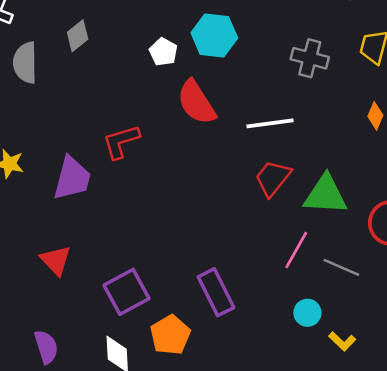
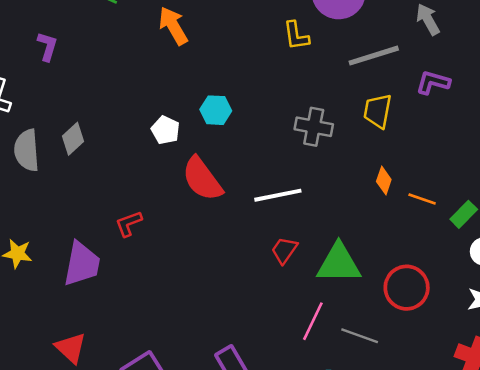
cyan hexagon: (214, 35) -> (216, 110), size x0.7
gray diamond: (78, 36) -> (73, 139), moved
red L-shape: (121, 142) -> (129, 224), size x0.7
red trapezoid: (273, 178) -> (284, 250), size x0.7

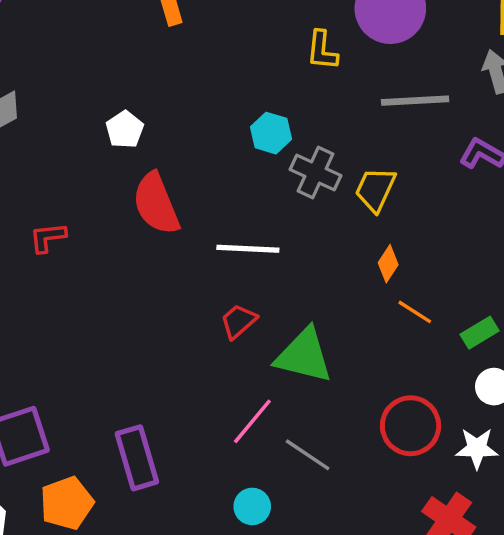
cyan hexagon: (216, 110) -> (271, 133), moved
yellow trapezoid: (378, 111) -> (375, 189), moved
orange line: (422, 199) -> (415, 312), moved
red circle: (407, 288) -> (411, 426), moved

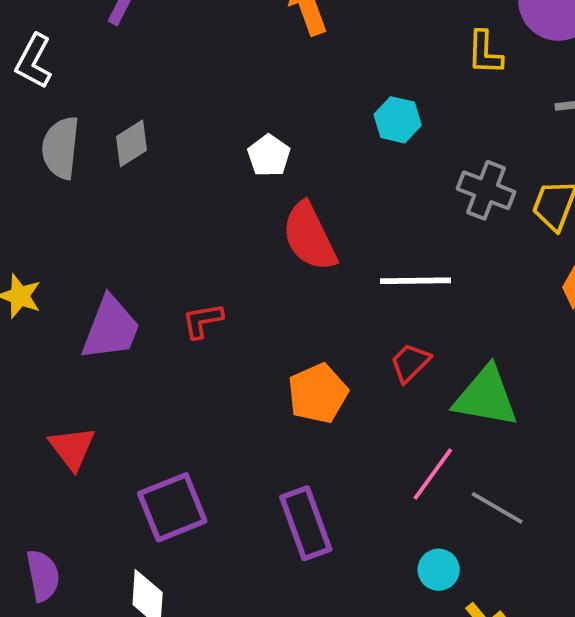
cyan hexagon: (271, 133) -> (398, 120), moved
red L-shape: (48, 237) -> (203, 321), moved
orange pentagon: (67, 503) -> (318, 393), moved

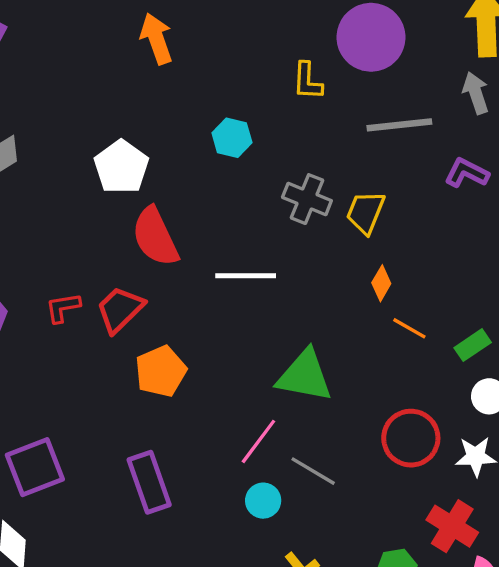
white pentagon: (269, 156) -> (121, 167), size x1.5
red trapezoid: (410, 363) -> (120, 309), moved, size x1.4
cyan circle: (439, 570) -> (263, 501), moved

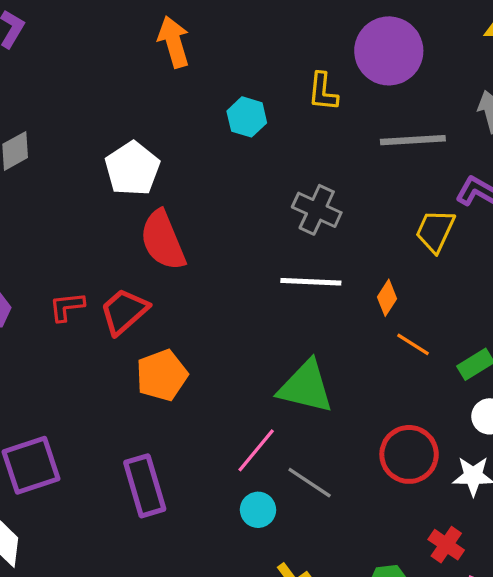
cyan hexagon: (232, 138) -> (247, 117), moved
yellow trapezoid: (366, 212) -> (435, 231), moved
white line: (246, 276) -> (311, 282), moved
red cross: (452, 526) -> (446, 545), size x0.7

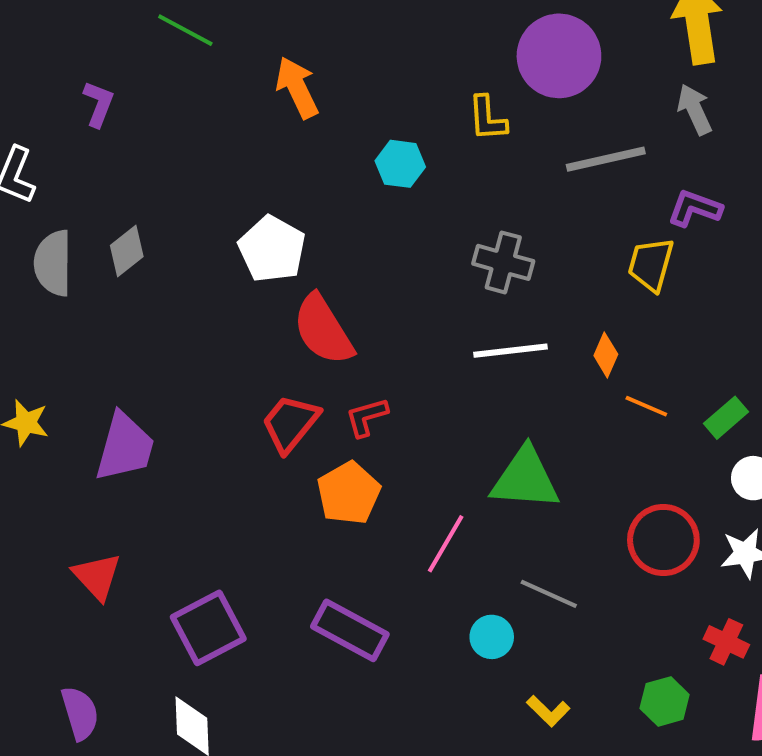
red L-shape: (67, 307) -> (367, 417), moved
pink line: (256, 450) -> (446, 544), moved
purple rectangle: (145, 486) -> (350, 630), turned -36

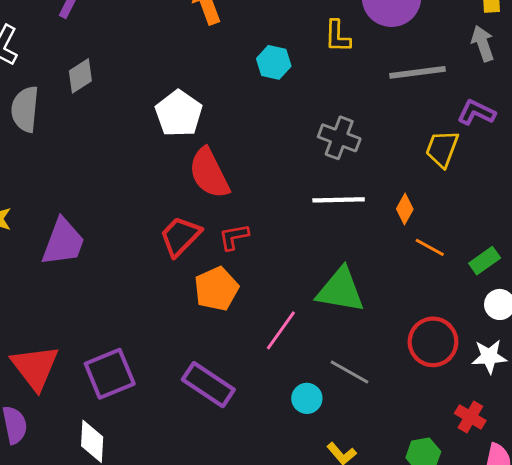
gray diamond: (127, 251) -> (80, 76), moved
red triangle: (97, 576) -> (35, 367), moved, size x1.4

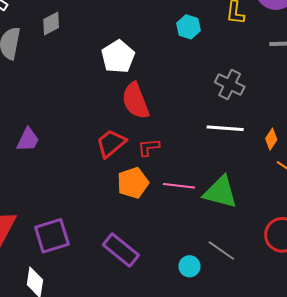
purple trapezoid: (63, 242) -> (28, 140), size x0.7
pink line: (281, 330) -> (179, 186), moved, turned 56

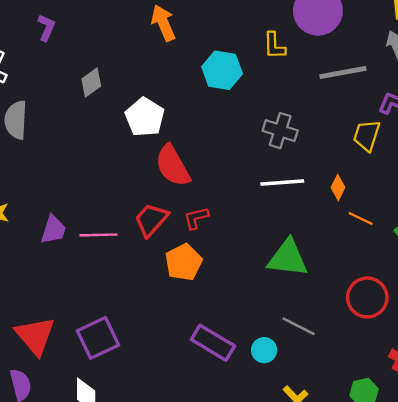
gray diamond: (51, 23) -> (91, 83), moved
cyan hexagon: (188, 27) -> (222, 70), size x1.4
pink line: (179, 186) -> (99, 235), moved
purple rectangle: (121, 250) -> (213, 343), moved

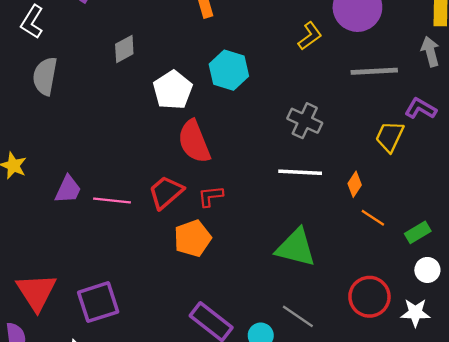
yellow L-shape: (274, 46) -> (310, 36), turned -132
cyan hexagon: (222, 70) -> (229, 70), moved

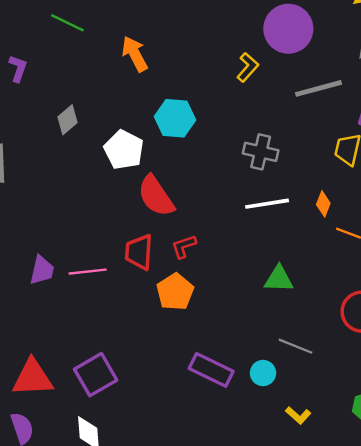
red trapezoid: (166, 192) -> (139, 252), turned -33
green triangle: (296, 248) -> (279, 279), size x0.7
red triangle: (36, 292) -> (33, 378), turned -48

